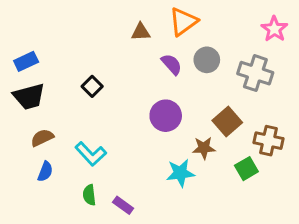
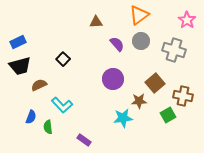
orange triangle: (183, 22) -> (139, 15), moved
brown semicircle: (42, 138) -> (39, 85), moved
green semicircle: (89, 195) -> (48, 127), moved

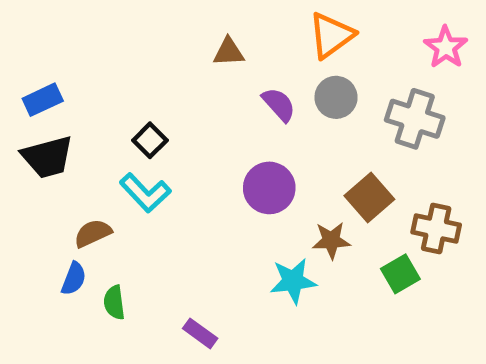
brown semicircle: (39, 85) -> (93, 233), moved
cyan L-shape: (62, 105) -> (145, 193), moved

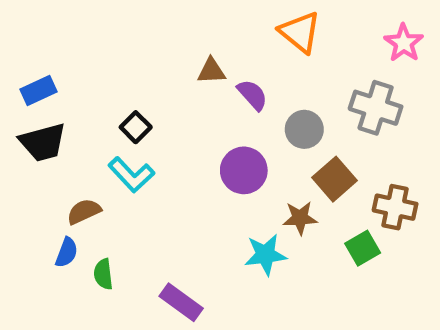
orange triangle: (331, 35) -> (300, 32), turned -45
brown triangle: (229, 52) -> (211, 71), moved
gray circle: (336, 97) -> (304, 129), moved
purple rectangle: (200, 333) -> (181, 302), size x1.4

